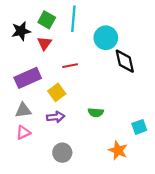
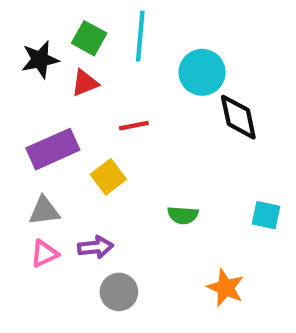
red triangle: (44, 43) -> (85, 83), turned 32
purple arrow: (56, 117) -> (95, 247), moved
cyan square: (139, 127) -> (266, 215), moved, turned 32

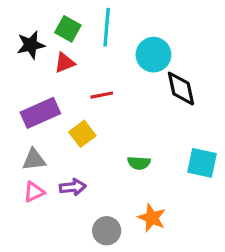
cyan square: (266, 215) -> (202, 163), size x1.4
orange star: (226, 288) -> (152, 218), moved
gray circle: (119, 292) -> (107, 231), moved

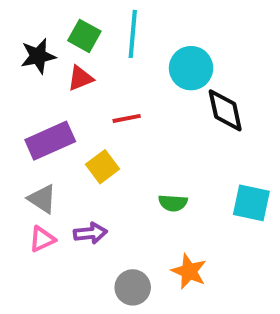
gray triangle: (34, 160) -> (42, 199), turned 40

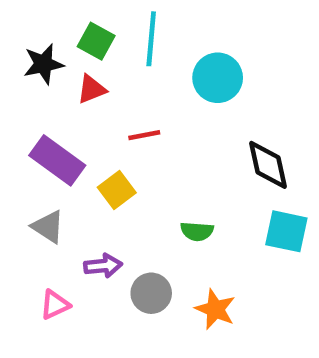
black diamond: (225, 110) -> (268, 165), moved
purple rectangle: (50, 141) -> (57, 160), turned 60
pink triangle: (42, 239) -> (55, 305), moved
gray circle: (133, 287) -> (151, 293), moved

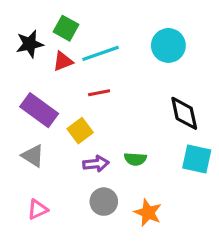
cyan line: (151, 39) -> (101, 53), moved, turned 66
cyan circle: (218, 78) -> (168, 45), moved
purple arrow: (103, 266) -> (96, 164), moved

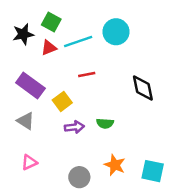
cyan circle: (168, 45) -> (116, 32), moved
red line: (99, 93) -> (87, 75), moved
cyan square: (197, 159) -> (153, 171), moved
gray circle: (104, 202) -> (79, 177), moved

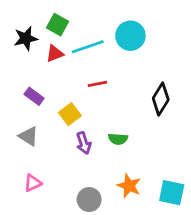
purple rectangle: (30, 86) -> (34, 96), size x0.6
black diamond: (143, 88) -> (161, 99), turned 44
purple arrow: (74, 127) -> (84, 143), turned 78

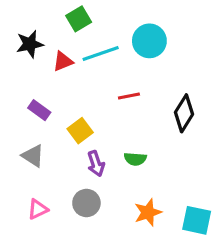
green square: (57, 25) -> (79, 19), moved, turned 30
red line: (97, 84) -> (129, 96), moved
orange star: (129, 186) -> (148, 212), turned 30
gray circle: (89, 200) -> (86, 203), moved

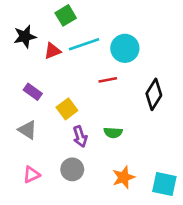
cyan circle: (149, 41) -> (125, 48), moved

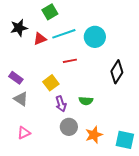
red line: (108, 80) -> (70, 61), moved
purple rectangle: (33, 92) -> (16, 78), moved
gray circle: (72, 169) -> (69, 127), moved

